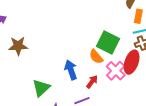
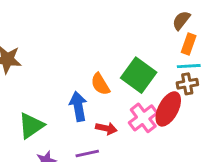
orange semicircle: (96, 57) -> (100, 84), moved
red arrow: (92, 82) -> (106, 128), turned 56

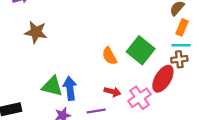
blue arrow: (78, 106) -> (70, 88), moved
pink cross: (143, 118) -> (139, 98), moved
green triangle: (31, 126) -> (52, 86), turned 45

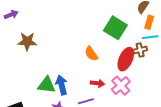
green square: (141, 50) -> (115, 28), moved
brown cross: (179, 59) -> (140, 50), moved
red ellipse: (163, 79) -> (126, 59), moved

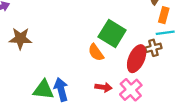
green square: (115, 28) -> (112, 33), moved

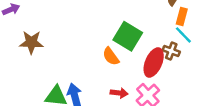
cyan line: (165, 33) -> (183, 35), turned 54
brown cross: (153, 48) -> (171, 51), turned 35

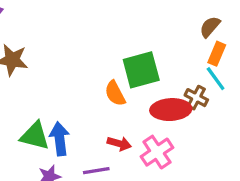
green square: (128, 36) -> (141, 70), turned 36
red ellipse: (154, 62) -> (171, 110), turned 56

